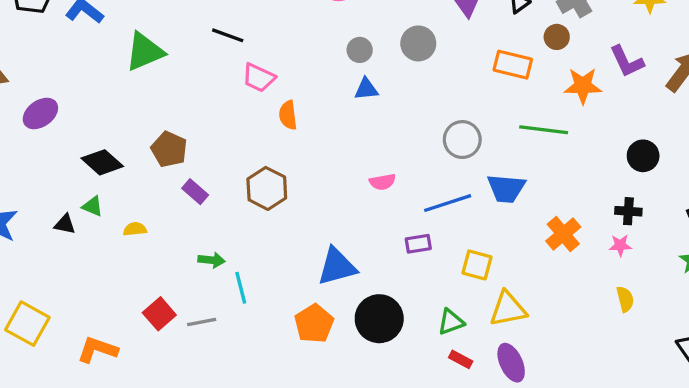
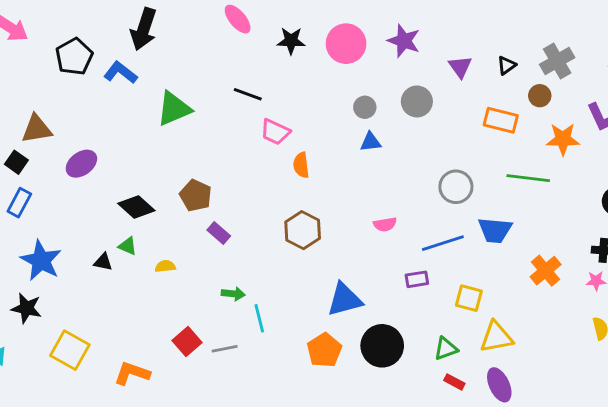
brown hexagon: (267, 188) -> (303, 230), moved

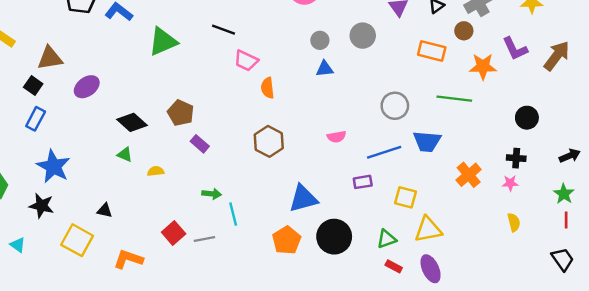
black triangle: (103, 262) -> (105, 210), moved

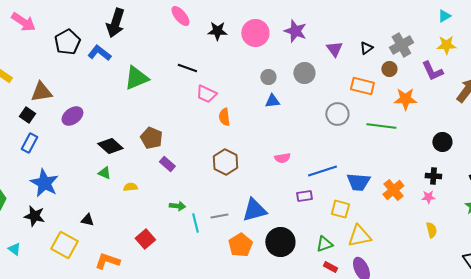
purple L-shape: (515, 49) -> (432, 71), moved
gray circle: (395, 106) -> (337, 114), moved
blue trapezoid: (427, 141) -> (358, 182), moved
gray line: (204, 239) -> (219, 216), moved

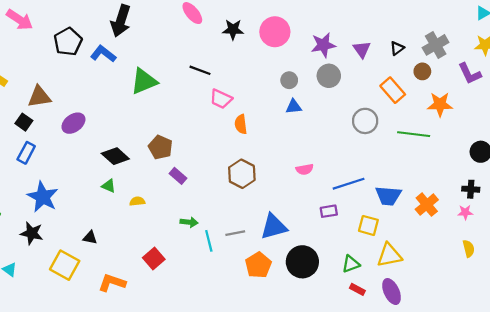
purple star: (295, 31) -> (323, 45), moved, turned -30
orange rectangle: (362, 86) -> (393, 90), turned 35

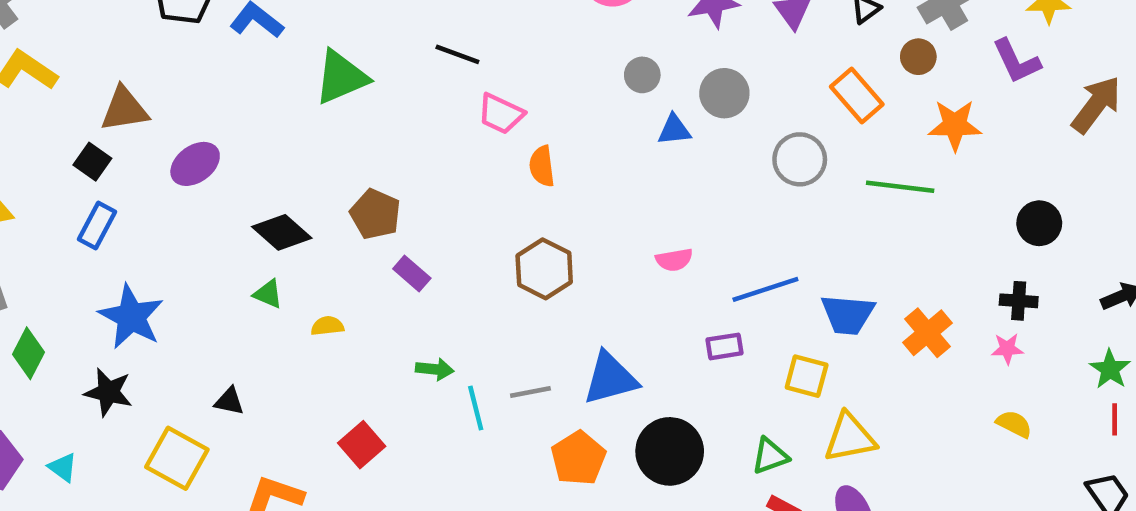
gray circle: (329, 76) -> (724, 93), moved
blue triangle: (294, 107) -> (674, 130), moved
yellow semicircle: (469, 249) -> (1014, 424), turned -49

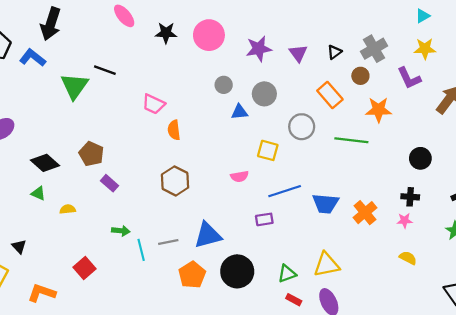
black line: (457, 54) -> (105, 70), moved
green triangle: (341, 77) -> (74, 86), turned -32
yellow square: (807, 376) -> (268, 150), moved
black triangle: (229, 401) -> (19, 247), turned 35

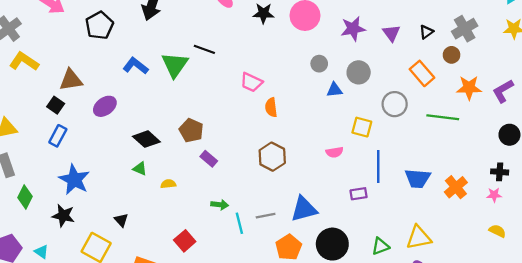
blue L-shape: (33, 58) -> (135, 66), moved
purple L-shape: (409, 78) -> (503, 91), moved, turned 85
blue line: (285, 191) -> (378, 166), turned -72

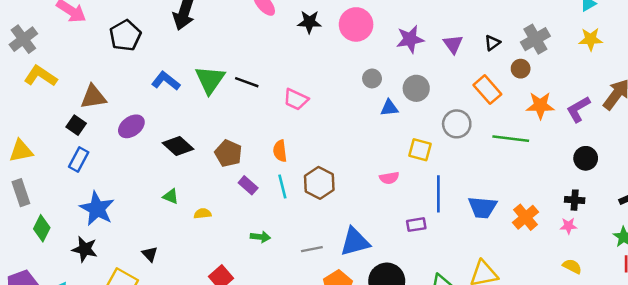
black line: (204, 49) -> (247, 82), moved
orange semicircle: (271, 107) -> (280, 151), moved
black diamond: (146, 139) -> (178, 146), moved
cyan line: (239, 223) -> (282, 187), moved

